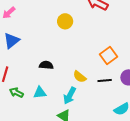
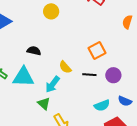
yellow circle: (65, 21) -> (51, 11), moved
cyan triangle: (40, 93) -> (23, 77), size x1.6

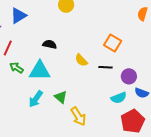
orange square: (97, 51) -> (113, 43), turned -30
purple circle: (113, 75) -> (129, 76), moved
cyan arrow: (53, 84) -> (36, 99), moved

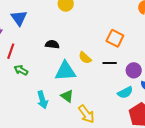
blue triangle: (18, 16) -> (19, 18), turned -30
cyan triangle: (40, 71) -> (65, 71), moved
cyan arrow: (36, 99) -> (42, 100), turned -48

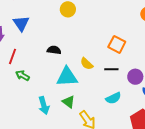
cyan semicircle: (125, 92) -> (113, 98), moved

